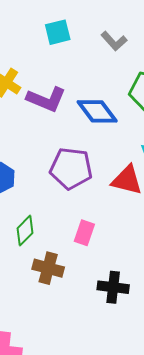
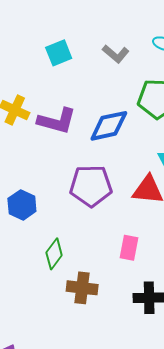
blue diamond: (97, 111) -> (109, 126), turned -57
pink rectangle: (84, 233) -> (129, 248), moved

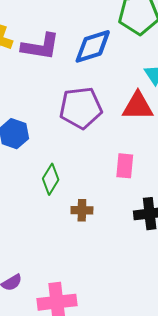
brown cross: (82, 288) -> (82, 210), size x0.7

